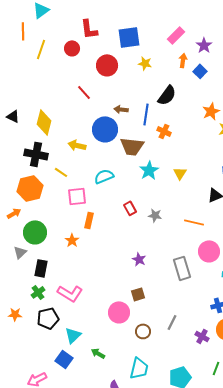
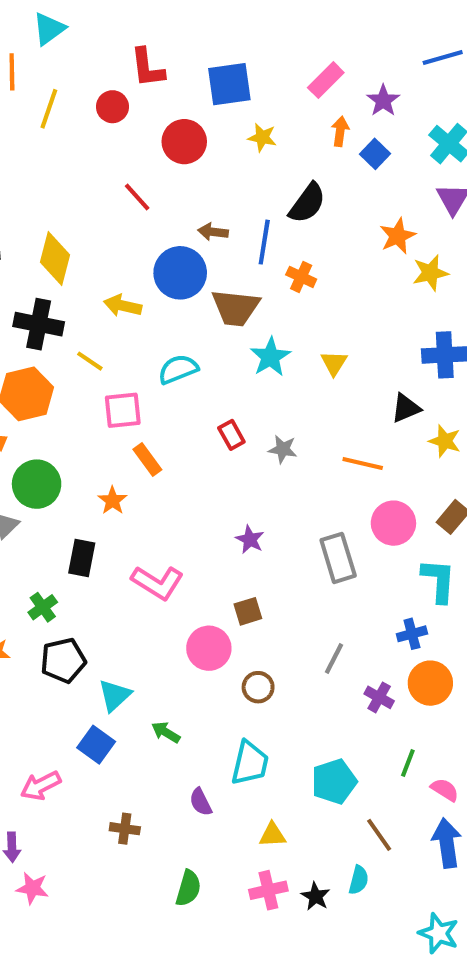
orange rectangle: (89, 220) -> (147, 459), turned -49
black rectangle: (41, 268) -> (82, 558), moved
pink L-shape: (70, 293) -> (158, 583), moved
gray line: (172, 322) -> (334, 658), moved

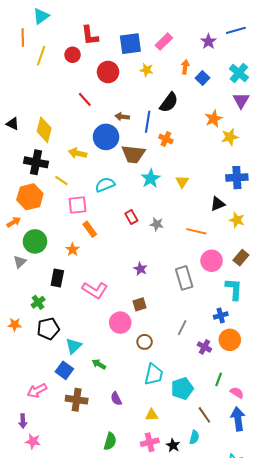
pink rectangle: (326, 80) -> (164, 42), moved
purple star: (383, 101) -> (208, 42), moved
cyan trapezoid: (250, 763) -> (154, 374), moved
brown cross: (125, 829) -> (77, 400), moved, size x1.5

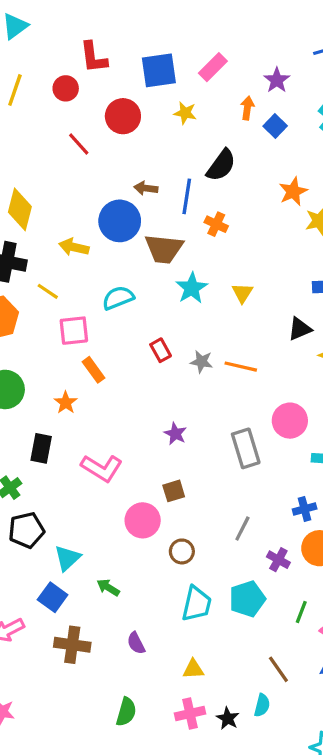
purple star: (208, 42) -> (277, 80), moved
red line: (85, 99) -> (79, 144), moved
orange line: (196, 231) -> (241, 367), moved
cyan pentagon: (182, 389) -> (247, 599), moved

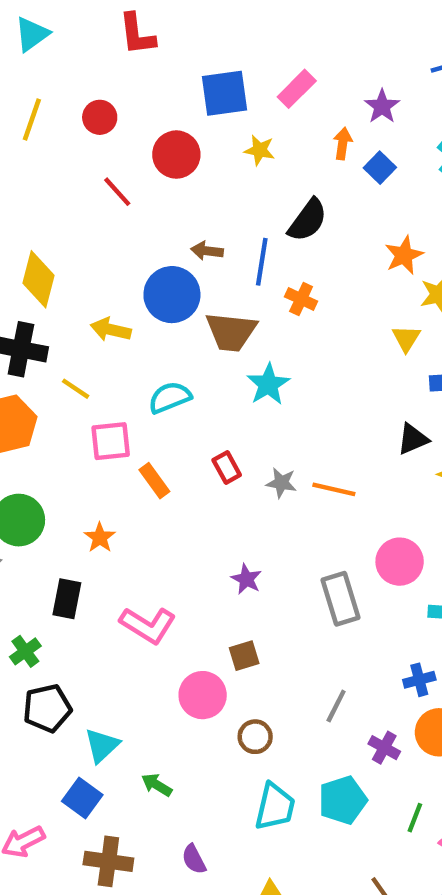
red L-shape: (93, 57) -> (137, 34), moved
yellow triangle: (242, 293) -> (406, 338), moved
orange rectangle: (93, 370) -> (154, 481), moved

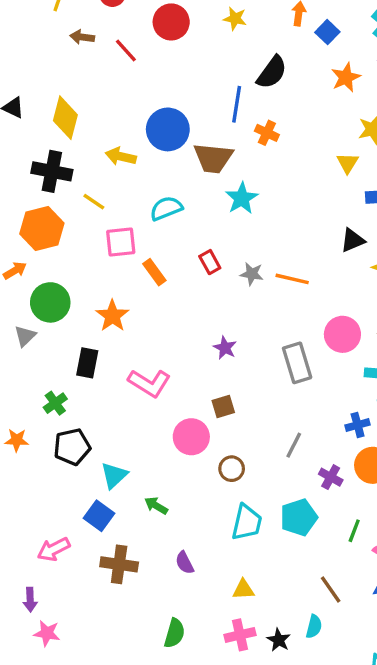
brown arrow: (207, 251) -> (82, 37), moved
orange star: (404, 255) -> (346, 77), moved
orange star: (100, 538) -> (112, 316), size x1.4

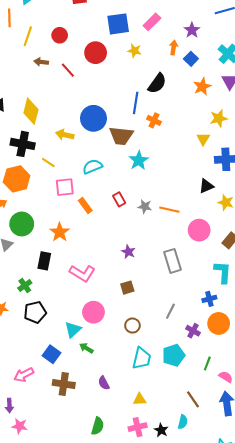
pink circle: (342, 334) -> (199, 230), moved
pink circle: (191, 437) -> (93, 312), moved
cyan triangle: (114, 475) -> (73, 330), moved

